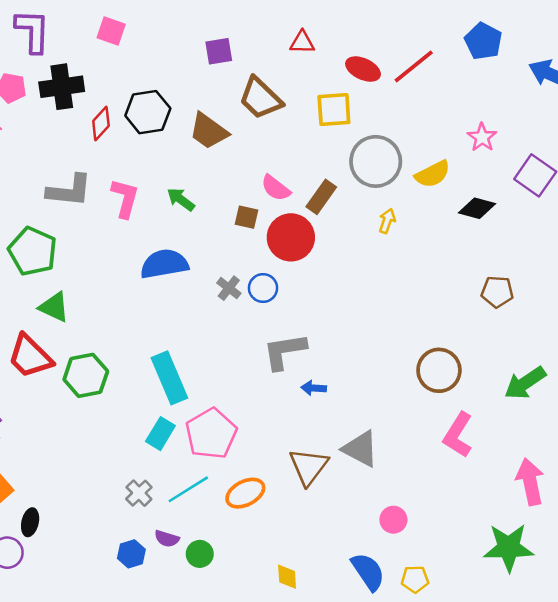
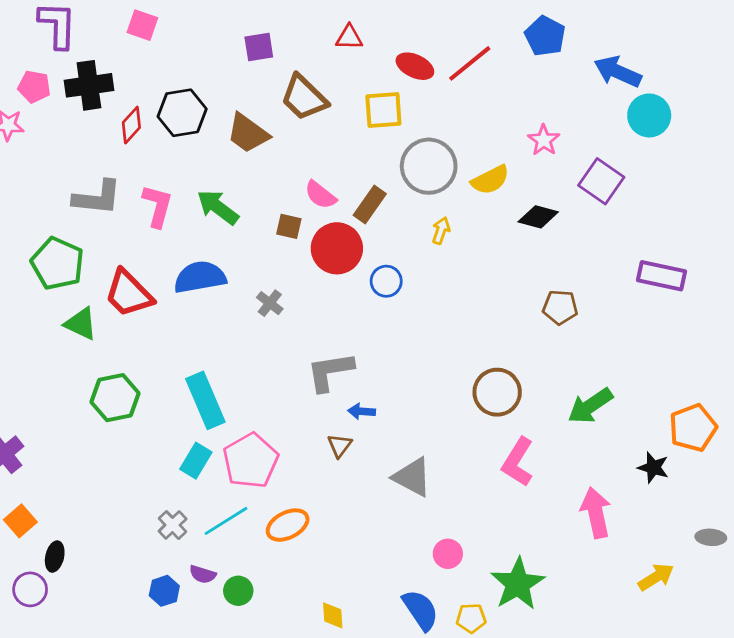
green arrow: (181, 199) -> (218, 207), size x1.4
blue circle: (263, 288) -> (386, 281), moved
red trapezoid: (30, 356) -> (129, 294), moved
brown triangle: (309, 467) -> (340, 446), moved, size x0.6
green star: (509, 548) -> (518, 584), moved, turned -30

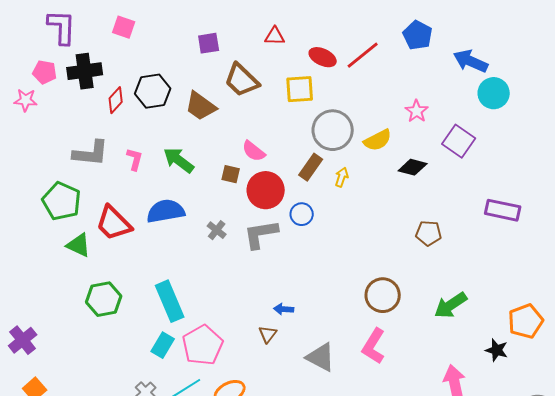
brown rectangle: (370, 205) -> (311, 167), moved
pink L-shape: (157, 206) -> (135, 159), size x0.7
gray L-shape: (330, 372) -> (261, 234), moved
pink L-shape: (518, 462) -> (374, 346), moved

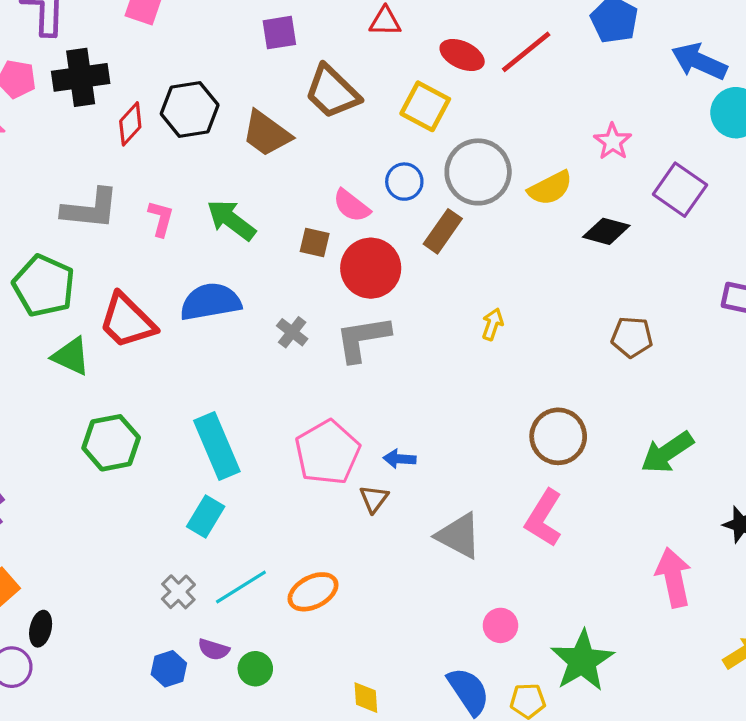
yellow square: (300, 89) -> (425, 106), turned 32
yellow arrow: (342, 177) -> (492, 324), moved
blue circle: (302, 214) -> (404, 182), moved
pink pentagon: (203, 345) -> (327, 452), moved

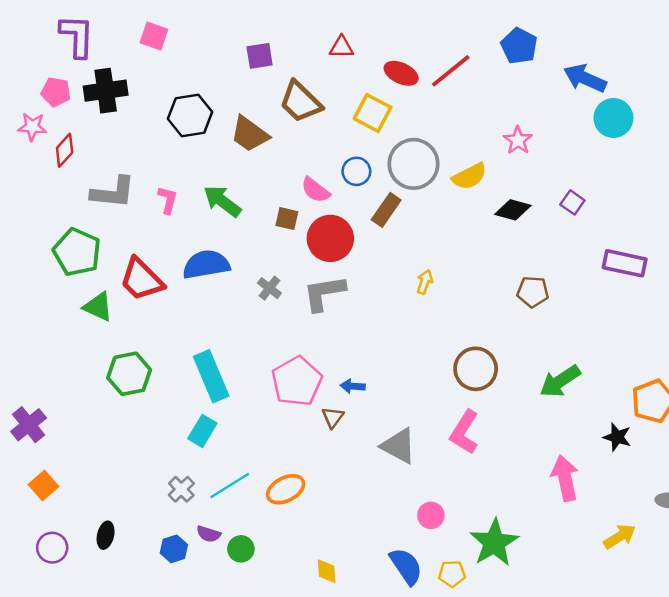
red diamond: (130, 124) -> (65, 150), moved
purple square: (680, 190) -> (572, 202), moved, size x0.6
black ellipse: (41, 629) -> (106, 535), moved

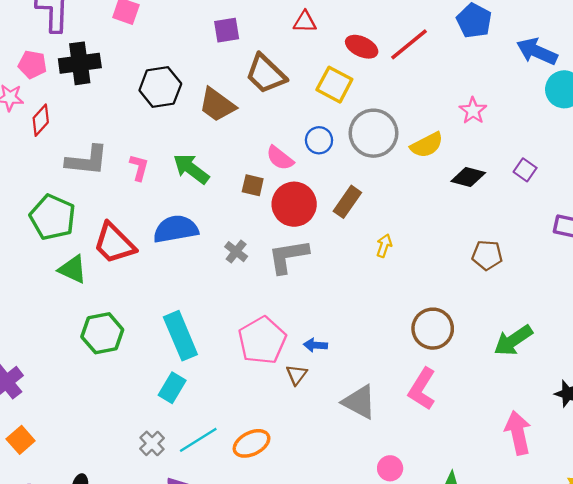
brown rectangle: (386, 210) -> (347, 202), moved

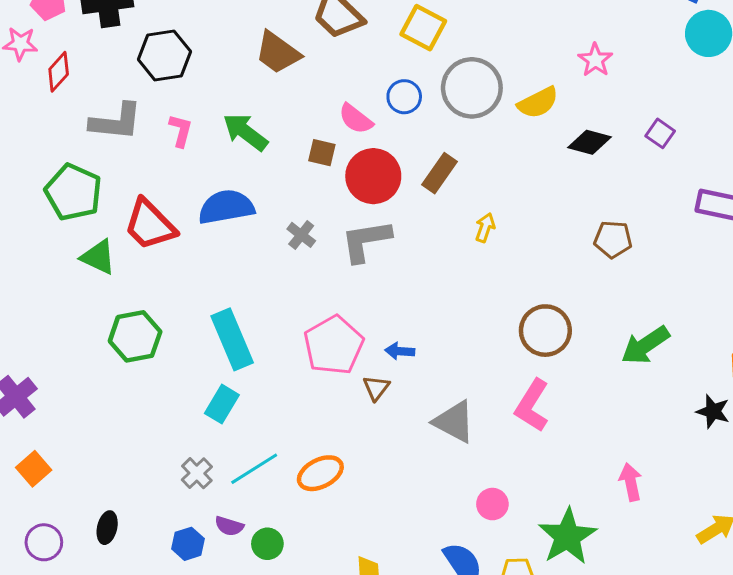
black hexagon: (160, 87) -> (164, 56), moved
pink arrow: (518, 433) -> (631, 482), moved, size x0.7

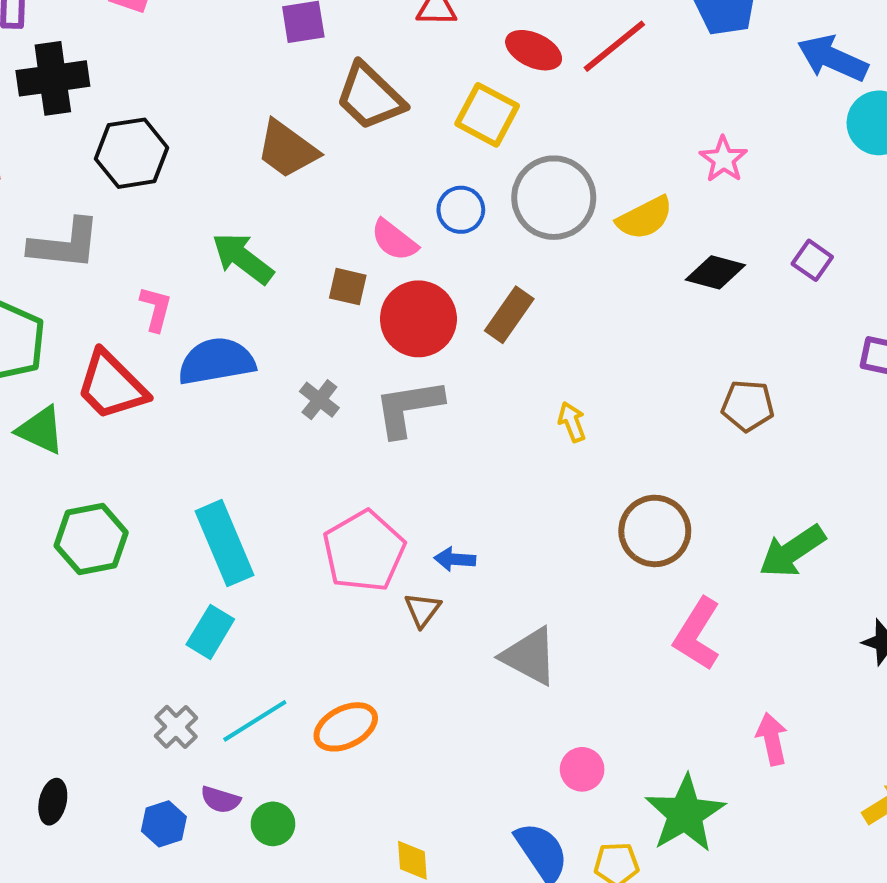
pink L-shape: (181, 131) -> (156, 309), moved
yellow arrow: (485, 228) -> (572, 422), moved, turned -40
pink L-shape: (532, 406) -> (697, 634), moved

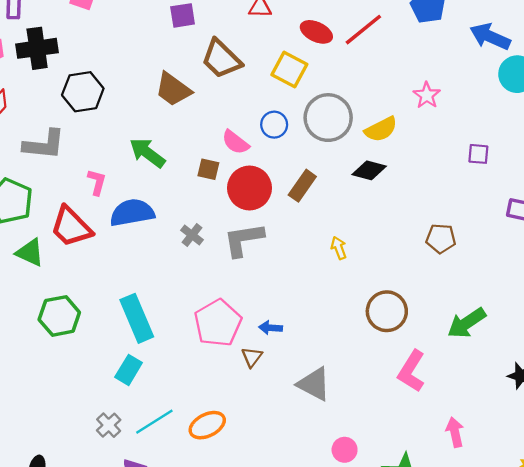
purple square: (812, 260) -> (478, 154), turned -30
black diamond: (715, 272) -> (369, 170), moved

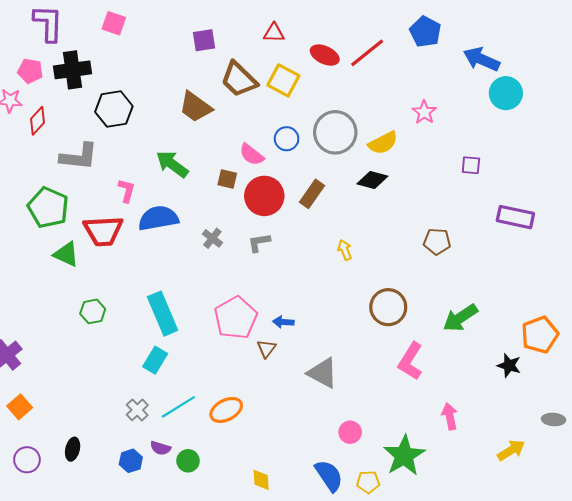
yellow square: (289, 69) -> (283, 80), moved
red trapezoid: (71, 227) -> (103, 231), turned -48
gray L-shape: (244, 240) -> (259, 243), size x0.6
green hexagon: (59, 316) -> (93, 311), size x0.7

